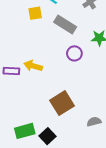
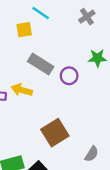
gray rectangle: (65, 25) -> (41, 64), moved
gray semicircle: (94, 122) -> (92, 154), turned 136

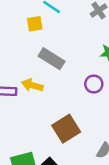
purple circle: (69, 76) -> (94, 84), moved

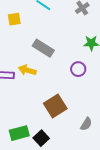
yellow square: (35, 24) -> (14, 19), moved

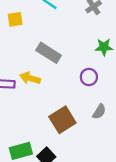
gray semicircle: (86, 124) -> (99, 112), moved

